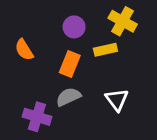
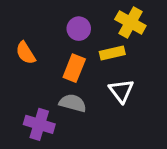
gray semicircle: (68, 97) -> (73, 103), turned 40
white triangle: (117, 100) -> (121, 91), moved

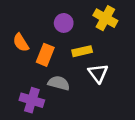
yellow rectangle: (112, 53) -> (82, 51), moved
orange rectangle: (74, 68) -> (45, 55), moved

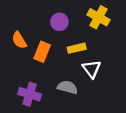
gray semicircle: (59, 83) -> (67, 87), moved

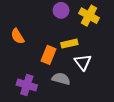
purple circle: (59, 22) -> (61, 10), moved
orange rectangle: (42, 52) -> (49, 55), moved

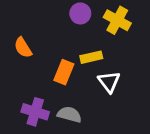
gray semicircle: (61, 79) -> (69, 115), moved

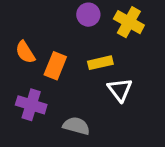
orange rectangle: (64, 72) -> (55, 66), moved
purple cross: (35, 112) -> (31, 105), moved

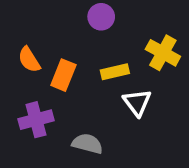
yellow cross: (129, 22) -> (163, 53), moved
purple cross: (31, 105) -> (36, 120), turned -32

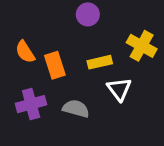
orange rectangle: (63, 75) -> (55, 65), turned -40
gray semicircle: (87, 144) -> (76, 109), moved

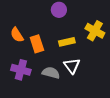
white triangle: (119, 89) -> (72, 66), moved
purple cross: (31, 104) -> (21, 70), turned 30

